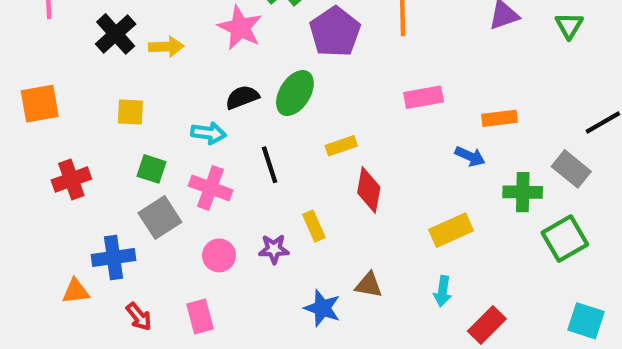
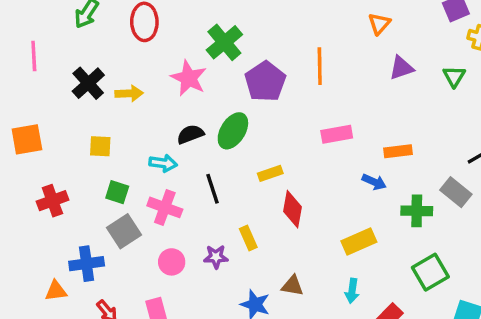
green square: (565, 239) -> (430, 272), moved

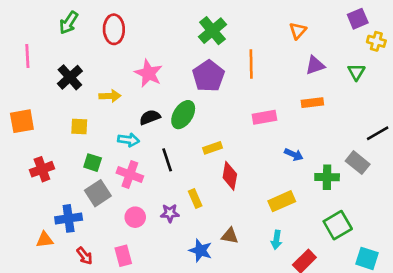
green cross: (224, 42) -> (212, 31), moved
yellow arrow: (129, 93) -> (110, 96), moved
orange rectangle: (398, 151) -> (312, 103), moved

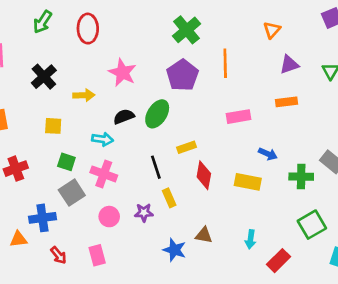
black line: (167, 160) -> (156, 167), moved
yellow rectangle: (282, 201) -> (248, 182), moved, turned 35

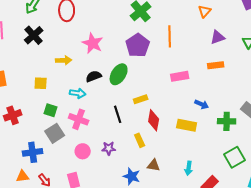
black cross: (44, 77) -> (34, 35), moved
yellow rectangle: (169, 198) -> (140, 140), moved
orange triangle: (18, 239) -> (23, 176), moved

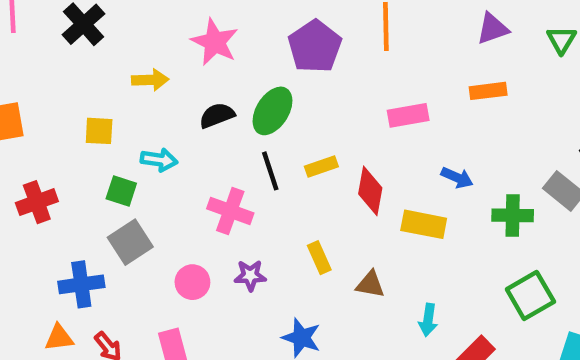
cyan arrow: (78, 93) -> (159, 160), moved
black line: (118, 114) -> (270, 171), moved
pink cross: (79, 119) -> (230, 211), moved
red diamond: (154, 120) -> (370, 191), moved
brown triangle: (154, 165) -> (370, 284), moved

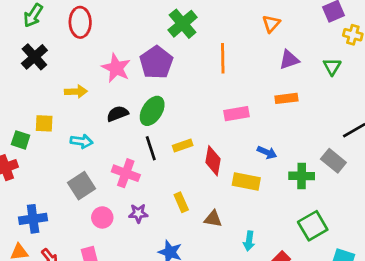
purple pentagon: (315, 46) -> (156, 62), moved
green square: (121, 191) -> (21, 140), moved
gray square: (130, 242) -> (82, 186), moved

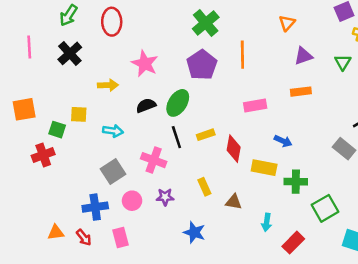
purple pentagon: (156, 62) -> (202, 65), moved
green cross: (302, 176) -> (296, 182), moved
blue cross: (33, 219) -> (95, 207), moved

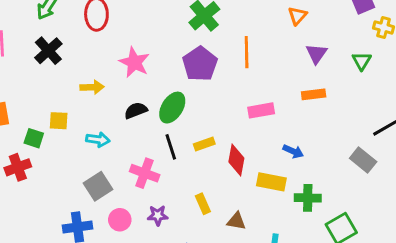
purple triangle: (303, 56) -> (316, 54), turned -36

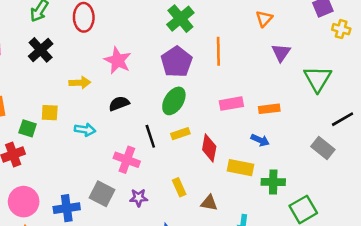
green triangle: (362, 61) -> (318, 79), moved, size x1.6
orange rectangle: (314, 94) -> (269, 109), moved
green ellipse: (172, 108) -> (174, 101), moved
gray square: (98, 186) -> (102, 194), moved, turned -30
pink circle: (120, 220) -> (24, 202), moved, size x1.5

